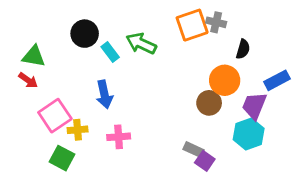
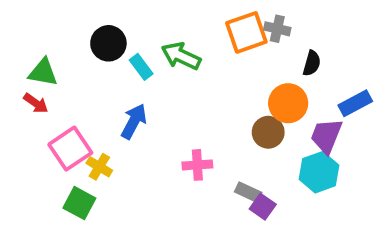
blue arrow: (104, 94) -> (134, 121), turned -140
yellow cross: (78, 130) -> (99, 167), turned 36
pink cross: (119, 137) -> (197, 165), moved

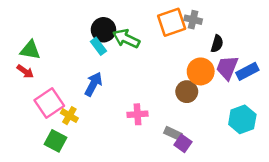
black circle: (108, 43) -> (103, 30), moved
purple trapezoid: (326, 136) -> (227, 68), moved
cyan hexagon: (319, 172) -> (242, 119), moved

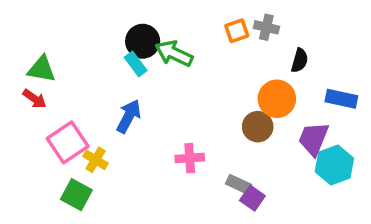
orange square: (172, 22) -> (237, 31), size x0.6
purple trapezoid: (227, 68) -> (313, 139), moved
blue rectangle: (247, 71) -> (341, 99), turned 40

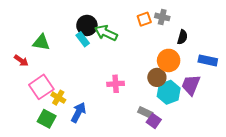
green triangle: (42, 69) -> (41, 42), moved
blue arrow: (129, 116) -> (78, 112), moved
pink cross: (190, 158) -> (116, 84), moved
cyan hexagon: (334, 165) -> (169, 92), moved

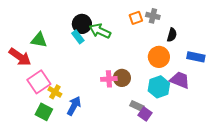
red arrow: (21, 60) -> (20, 57), size x1.6
brown circle: (157, 77) -> (122, 78), moved
purple trapezoid: (191, 85) -> (180, 80), turned 90

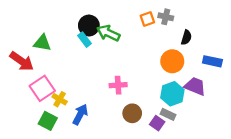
brown circle: (122, 78) -> (132, 113), moved
gray rectangle: (137, 106) -> (168, 114), moved

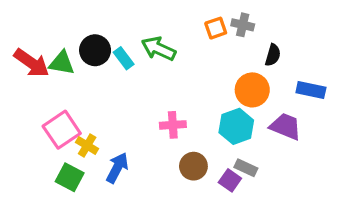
black circle: (89, 26) -> (95, 50), moved
red arrow: (22, 61) -> (32, 63), moved
cyan hexagon: (172, 94) -> (236, 126), moved

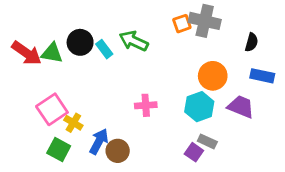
gray cross: (243, 25) -> (205, 21), size x1.6
black semicircle: (273, 55) -> (252, 42), moved
brown circle: (193, 166) -> (118, 151), moved

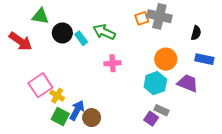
green triangle: (52, 53) -> (40, 16), moved
pink cross: (146, 105) -> (112, 63), moved
green square: (59, 150) -> (60, 117), moved

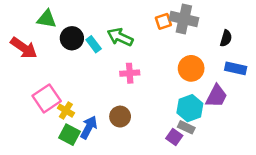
cyan hexagon: (155, 83) -> (190, 108), moved
purple trapezoid: (188, 83) -> (216, 96), turned 95
brown circle: (92, 118) -> (120, 117), moved

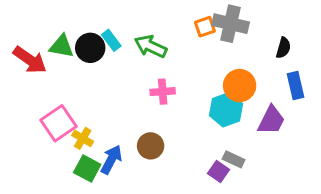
green triangle: (47, 19) -> (62, 46), moved
cyan rectangle: (94, 44) -> (111, 40), moved
blue rectangle: (236, 68) -> (295, 86), turned 65
cyan hexagon: (190, 108) -> (226, 110), moved

